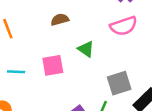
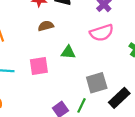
green triangle: (86, 49) -> (68, 52), turned -32

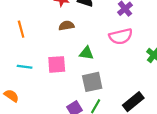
gray square: (97, 83) -> (92, 82), moved

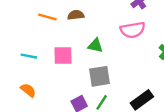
orange line: (21, 29) -> (47, 17), moved, turned -63
orange semicircle: (11, 96) -> (28, 90), moved

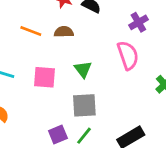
pink semicircle: (133, 30) -> (128, 55), turned -105
green triangle: (95, 46) -> (83, 69), turned 35

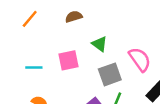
orange line: (31, 31) -> (30, 19), moved, turned -54
pink semicircle: (128, 55) -> (140, 59), moved

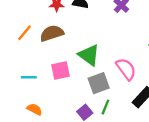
brown semicircle: (74, 17) -> (52, 33), moved, size x1.5
green triangle: (100, 44) -> (89, 55), size x1.5

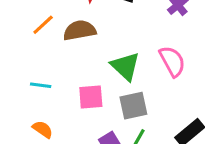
pink semicircle: (126, 69) -> (172, 61), moved
pink square: (61, 70) -> (91, 97), moved

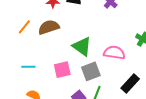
pink semicircle: (172, 61) -> (114, 53), moved, turned -45

